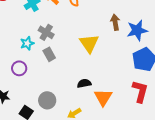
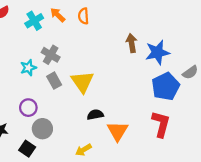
yellow triangle: (89, 43) -> (82, 82), moved
purple circle: (19, 68) -> (28, 108), moved
gray circle: (47, 100) -> (42, 129), moved

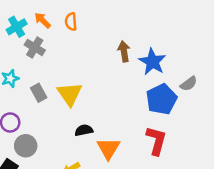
blue star: (157, 52) -> (152, 62), turned -30
gray cross: (51, 55) -> (35, 47), moved

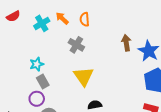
gray cross: (35, 47) -> (76, 45), moved
gray rectangle: (39, 93) -> (43, 81), moved

